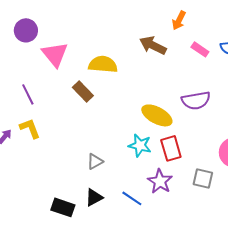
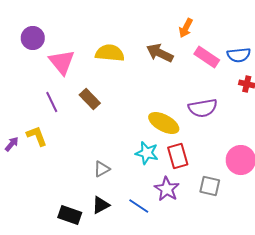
pink rectangle: (200, 49) -> (207, 57), size x1.4
yellow semicircle: (103, 64) -> (110, 53), moved
purple line: (28, 94) -> (52, 102), moved

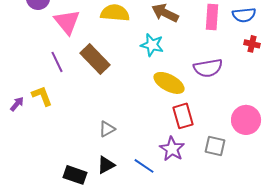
pink rectangle: (207, 57) -> (212, 17), turned 60
brown rectangle: (90, 99) -> (95, 59), size x1.4
cyan star: (147, 153) -> (152, 45), moved

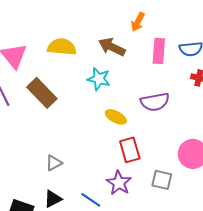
yellow ellipse: (169, 83) -> (116, 117), size x0.7

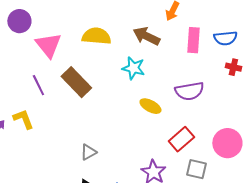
red rectangle: (130, 150) -> (181, 139), moved, turned 65

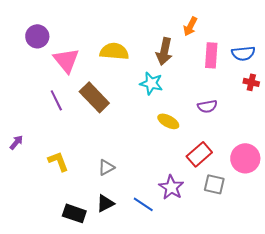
brown arrow: (146, 36) -> (164, 51), turned -104
purple semicircle: (189, 91) -> (207, 106), size x0.7
yellow L-shape: (23, 119) -> (58, 161), moved

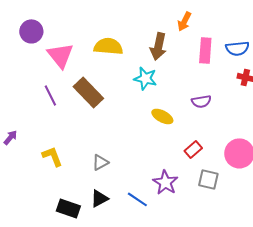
red rectangle: (199, 154) -> (193, 149), size x0.7

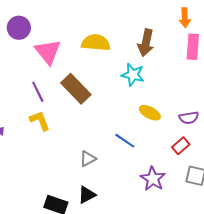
orange arrow: (184, 21) -> (185, 18), moved, turned -30
purple semicircle: (201, 101) -> (189, 118), moved
yellow L-shape: (52, 156) -> (40, 121), moved
blue line: (137, 199) -> (125, 141), moved

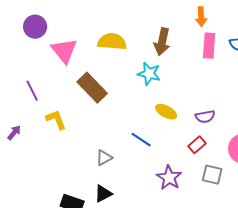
purple line: (38, 92) -> (32, 91), moved

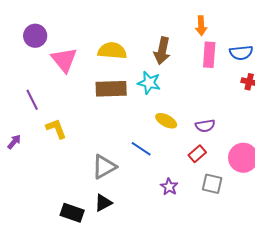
brown rectangle: (92, 88) -> (111, 89), moved, turned -48
gray triangle: (104, 158) -> (104, 167), size x1.5
purple star: (169, 178) -> (169, 187), size x0.7

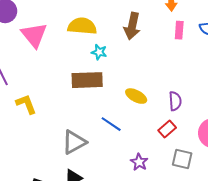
pink rectangle: (209, 55) -> (179, 30), size x0.7
cyan star: (149, 83) -> (99, 52), moved, size x0.7
brown rectangle: (111, 89) -> (87, 80), moved
purple semicircle: (205, 126) -> (175, 101), turned -84

